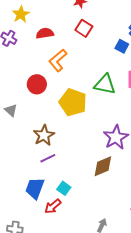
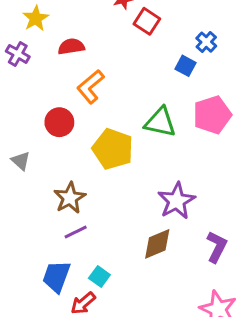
red square: (84, 28) -> (147, 21), moved

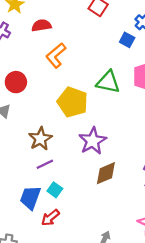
red circle: (59, 122) -> (16, 82), moved
purple star: (177, 201) -> (93, 141), moved
cyan square: (99, 277) -> (55, 190), moved

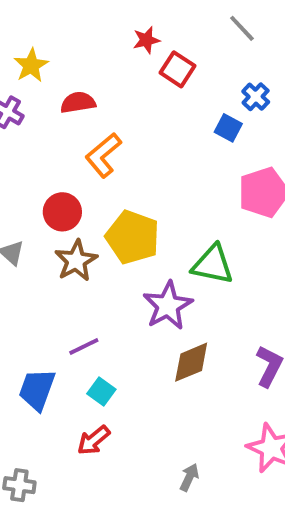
red circle: (16, 82) -> (62, 212), moved
green triangle: (108, 82) -> (213, 265), moved
brown star: (40, 139) -> (76, 261), moved
blue trapezoid: (30, 198) -> (37, 389), moved

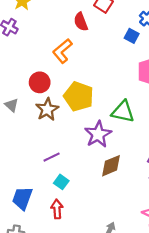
red semicircle: (78, 103) -> (81, 22), moved, turned -102
blue trapezoid: (37, 389) -> (22, 198), moved
red arrow: (94, 440) -> (57, 209), turned 126

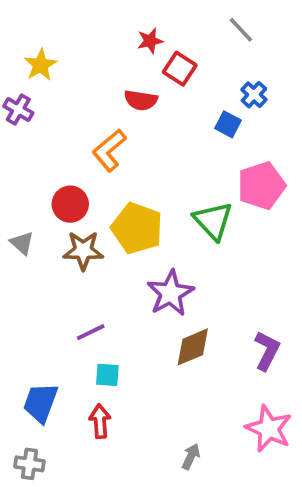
red semicircle: (81, 22) -> (141, 100), turned -60
brown star: (47, 109) -> (83, 250), turned 30
green triangle: (123, 112) -> (213, 221), moved, turned 35
cyan square: (61, 182) -> (107, 375), turned -32

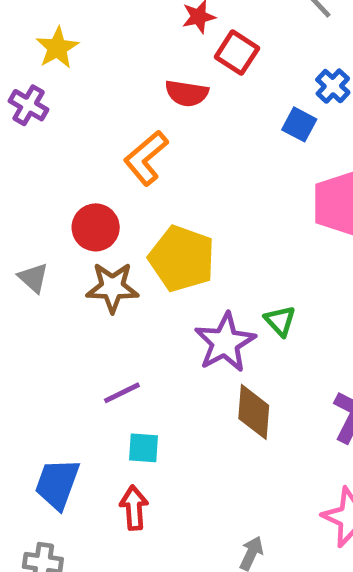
green triangle: (213, 221) -> (280, 321), moved, size x0.6
brown diamond: (193, 347) -> (254, 412), turned -63

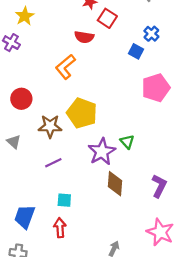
red circle: (96, 227) -> (21, 99), moved
gray triangle: (33, 278) -> (14, 142), moved
purple line: (122, 393) -> (53, 163), moved

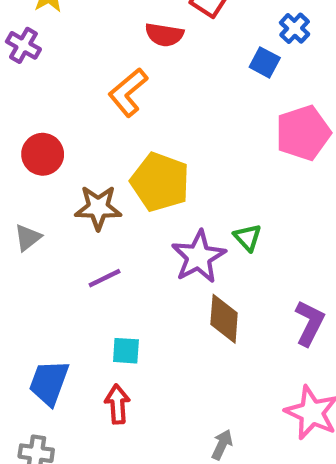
gray triangle: (14, 142) -> (28, 238), turned 40

